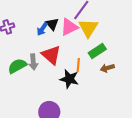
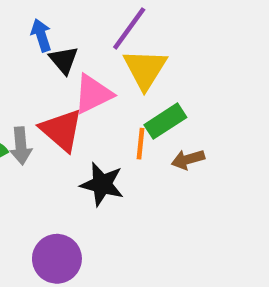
pink triangle: (69, 27) -> (93, 94), moved
blue arrow: (42, 29) -> (41, 35), moved, turned 128
orange line: (78, 65) -> (140, 144), moved

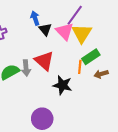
pink triangle: (93, 94) -> (65, 31), moved, turned -48

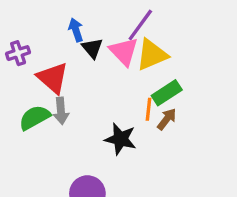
yellow triangle: (82, 33) -> (152, 55), turned 35
red triangle: (44, 61) -> (53, 78), moved
brown arrow: (101, 74) -> (167, 119), moved, turned 144

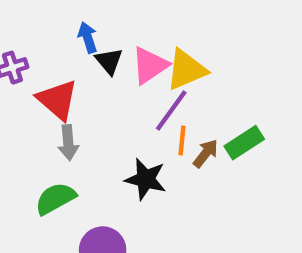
purple line: (140, 25) -> (171, 110), moved
pink triangle: (124, 51) -> (150, 65), turned 40
green rectangle: (167, 93) -> (244, 143), moved
green semicircle: (35, 117) -> (55, 198), moved

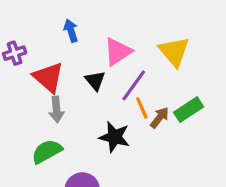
black triangle: (109, 61) -> (95, 81), moved
yellow triangle: (186, 70) -> (174, 52), moved, turned -48
orange line: (182, 141) -> (142, 108), turned -30

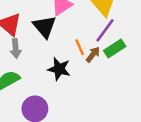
black triangle: (95, 81) -> (45, 27), size x1.5
purple line: (134, 85) -> (105, 30), moved

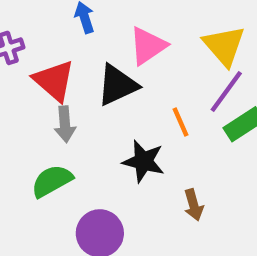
black triangle: (45, 27) -> (117, 85), turned 45
brown arrow: (93, 54) -> (194, 205), moved, turned 126

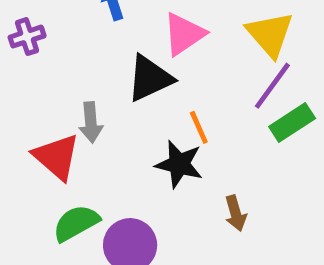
red triangle: (54, 81) -> (56, 157), moved
orange line: (181, 122) -> (199, 127), moved
green semicircle: (52, 181) -> (76, 223), moved

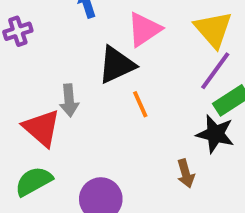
orange line: (199, 127) -> (140, 104), moved
black star: (179, 164) -> (215, 134), moved
green semicircle: (76, 223) -> (34, 181), moved

